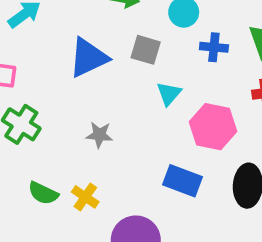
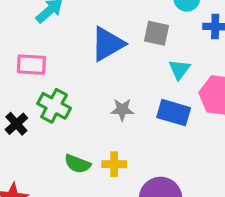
blue rectangle: (183, 181) -> (174, 113), moved
yellow cross: (85, 197) -> (114, 164), turned -30

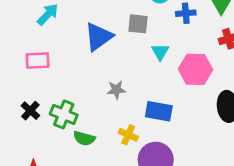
green cross: (54, 106) -> (64, 114), moved
blue rectangle: (174, 113) -> (159, 111), moved
yellow cross: (114, 164) -> (128, 135), moved, turned 30

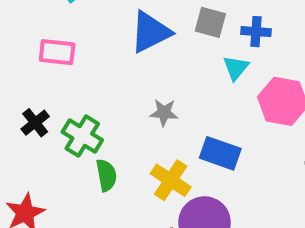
blue cross: (186, 13) -> (256, 32), moved
yellow cross: (128, 135) -> (171, 180), size x1.4
green semicircle: (84, 138) -> (106, 175), turned -125

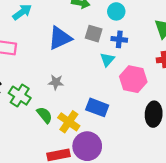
gray star: (164, 113) -> (56, 82), moved
green semicircle: (106, 175) -> (45, 115), moved, turned -30

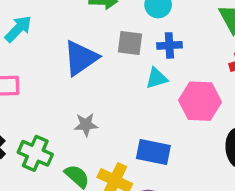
cyan triangle: (107, 60) -> (157, 78), turned 42

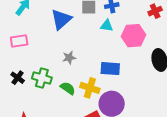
cyan triangle: (157, 78) -> (107, 26), turned 32

